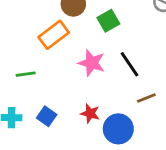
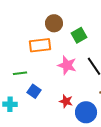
orange rectangle: (54, 35) -> (40, 45), turned 30
blue square: (47, 116) -> (34, 91), moved

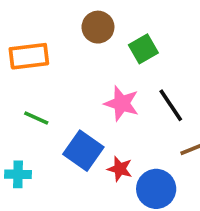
orange rectangle: (40, 45) -> (29, 56), moved
green line: (20, 73) -> (36, 118), turned 32
blue square: (34, 91) -> (83, 151), moved, size x1.5

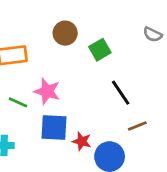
pink star: (122, 103) -> (47, 91), moved
blue square: (83, 151) -> (54, 127), turned -32

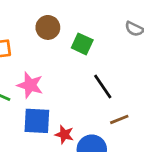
green square: (100, 50) -> (82, 44), turned -35

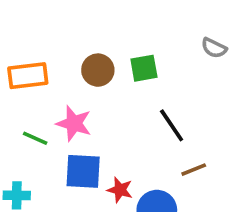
brown circle: (48, 27) -> (98, 70), moved
green square: (82, 44) -> (144, 68), turned -35

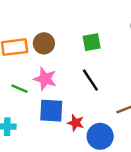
brown circle: (98, 70) -> (44, 43), moved
black line: (172, 125) -> (90, 80), moved

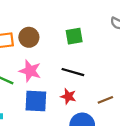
black line: (90, 80) -> (73, 72), turned -40
red star: (76, 123) -> (68, 96), moved

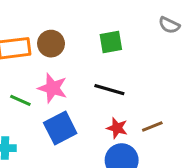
red star: (68, 96) -> (117, 128), moved
blue square: (36, 101) -> (60, 128), turned -30

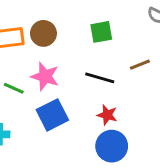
brown line: (152, 126) -> (140, 65), moved

